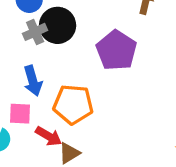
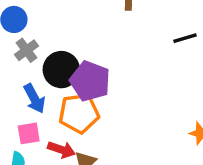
black circle: (58, 25) -> (61, 70), moved
purple pentagon: (116, 50) -> (90, 81), moved

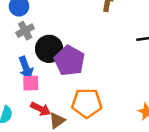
orange pentagon: (79, 113) -> (87, 103), moved
pink square: (29, 133) -> (31, 83), moved

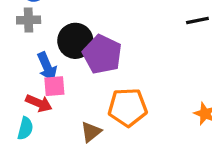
gray cross: (25, 31) -> (29, 20), moved, turned 30
red arrow: (41, 109) -> (39, 103), moved

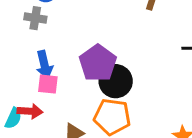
black circle: (75, 41) -> (116, 81), moved
red arrow: (39, 103) -> (30, 111), moved, turned -30

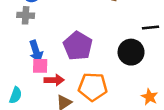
black circle: (116, 81) -> (131, 52), moved
red arrow: (30, 111) -> (54, 80), moved

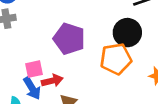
blue arrow: (36, 51) -> (32, 88), moved
orange pentagon: (93, 87) -> (116, 59), moved

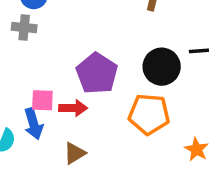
black circle: (127, 33) -> (162, 67), moved
red arrow: (52, 81) -> (73, 108), moved

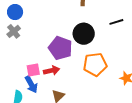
gray cross: (24, 28) -> (14, 31), turned -32
black circle: (162, 67) -> (84, 34), moved

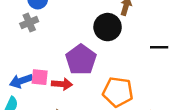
black circle: (84, 34) -> (108, 27), moved
blue arrow: (31, 84) -> (21, 81), moved, turned 84

